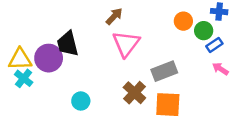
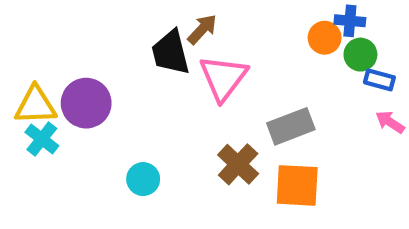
blue cross: (219, 12) -> (350, 21), moved
black trapezoid: (68, 44) -> (171, 52), moved
blue rectangle: (214, 45) -> (379, 80), turned 49

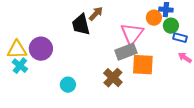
pink triangle: (223, 78) -> (132, 34), moved
gray rectangle: (291, 126) -> (126, 52), moved
orange square: (297, 185) -> (143, 65), moved

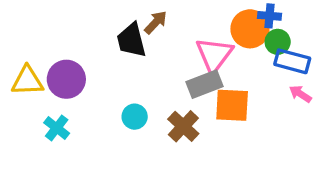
orange circle: (154, 18) -> (250, 29), size x1.5
blue rectangle: (180, 38) -> (292, 61), size x1.5
cyan cross: (20, 66) -> (57, 128), moved
cyan circle: (68, 85) -> (135, 117), moved

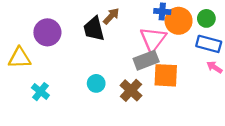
blue cross: (269, 16) -> (162, 11), moved
green circle: (278, 42) -> (206, 18), moved
purple circle: (66, 79) -> (47, 32), moved

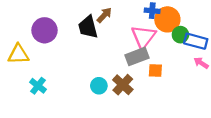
green circle: (206, 18) -> (180, 35), moved
orange square: (166, 75) -> (155, 71), size x0.6
cyan circle: (96, 83) -> (99, 86), moved

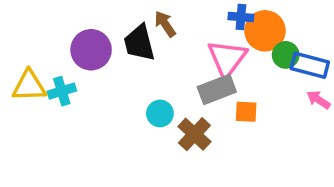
brown arrow: (104, 15) -> (165, 24), turned -77
purple circle: (45, 30) -> (91, 50), moved
cyan cross: (38, 86) -> (62, 91), moved, turned 35
cyan circle: (99, 86) -> (160, 113), moved

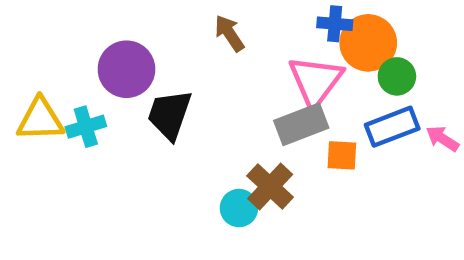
black trapezoid: (139, 43) -> (170, 115), moved, turned 33
blue rectangle: (310, 65) -> (392, 127), moved, turned -36
cyan circle: (160, 113) -> (239, 208), moved

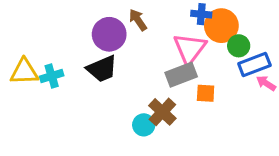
purple circle: (126, 69) -> (109, 34), moved
black trapezoid: (170, 115) -> (102, 69), turned -132
blue rectangle: (392, 127) -> (254, 64), moved

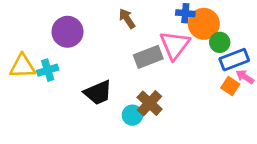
purple circle: (109, 34) -> (67, 32), moved
black trapezoid: (102, 69) -> (98, 93), moved
gray rectangle: (181, 75) -> (148, 57), moved
orange square: (206, 93) -> (230, 86), moved, turned 30

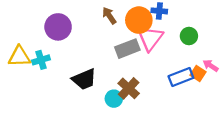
orange circle: (204, 24) -> (139, 20), moved
blue rectangle: (234, 60) -> (181, 77), moved

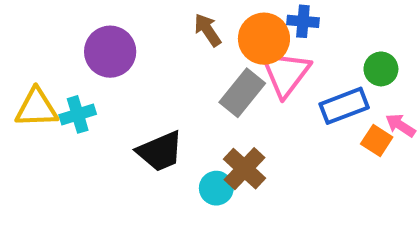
green circle: (189, 36) -> (381, 69), moved
gray rectangle: (127, 49) -> (242, 93), turned -30
blue rectangle: (181, 77) -> (344, 106), moved

